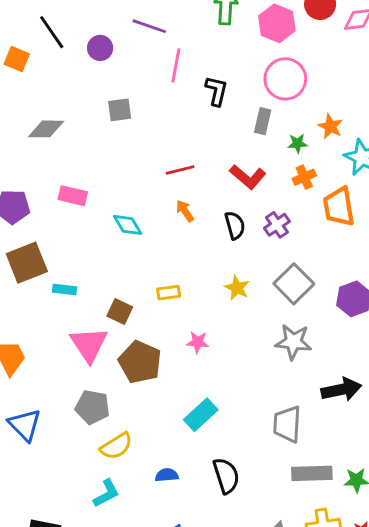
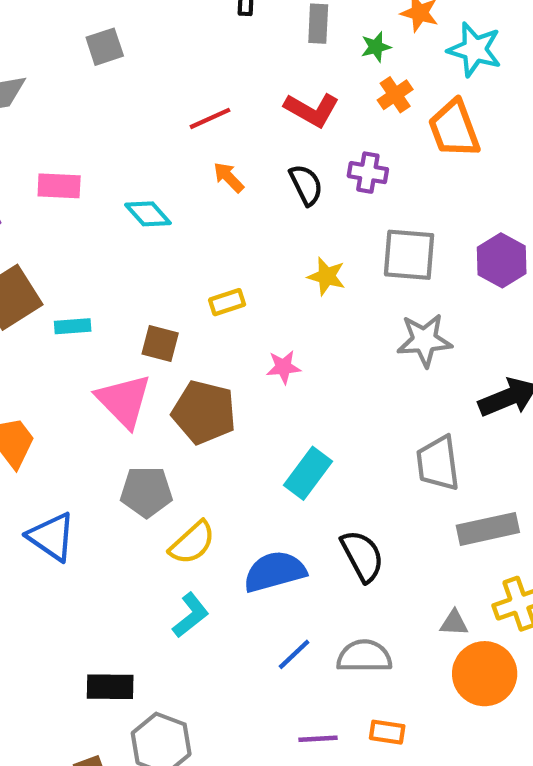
purple cross: (277, 225) -> (368, 173), turned -35
gray square: (294, 284) -> (409, 255), turned -30
blue semicircle: (167, 475) -> (275, 572), size x1.8

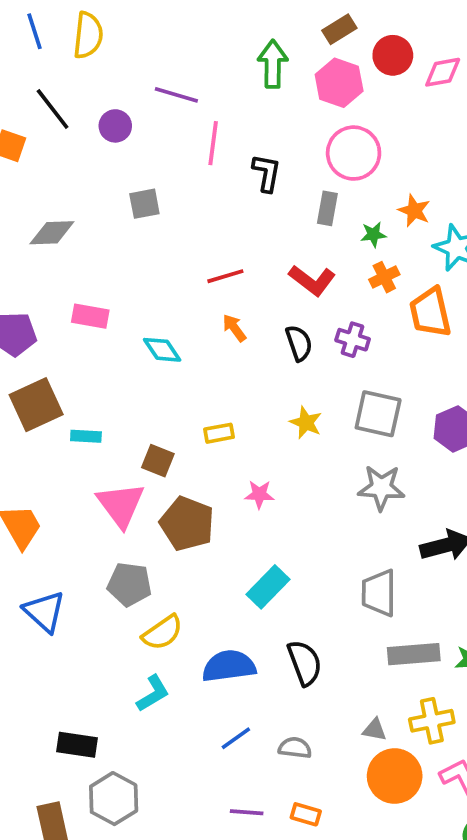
gray semicircle: (364, 656) -> (295, 748), size x0.7

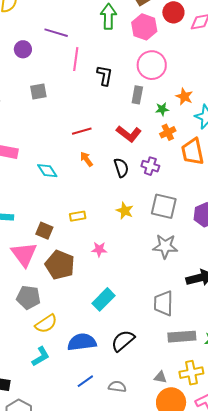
black semicircle: (305, 663) -> (123, 341), turned -110

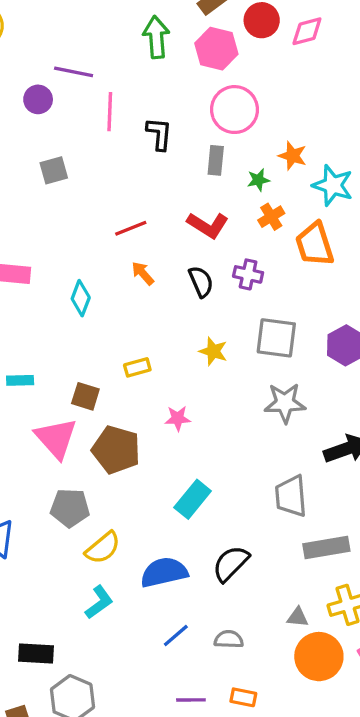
purple circle: (23, 49) -> (38, 99), moved
cyan diamond: (47, 171) -> (81, 298), turned 60

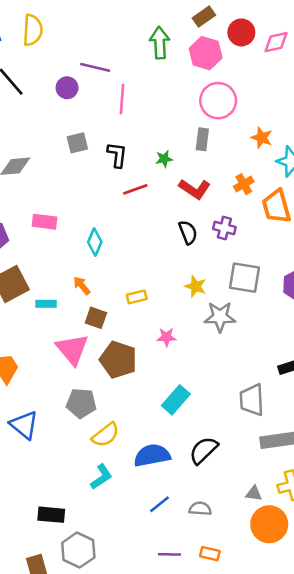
black L-shape: (159, 134) -> (117, 155), moved
green star: (258, 180) -> (164, 159), moved
orange arrow: (143, 273) -> (82, 286), moved
gray star: (285, 403) -> (220, 317), moved

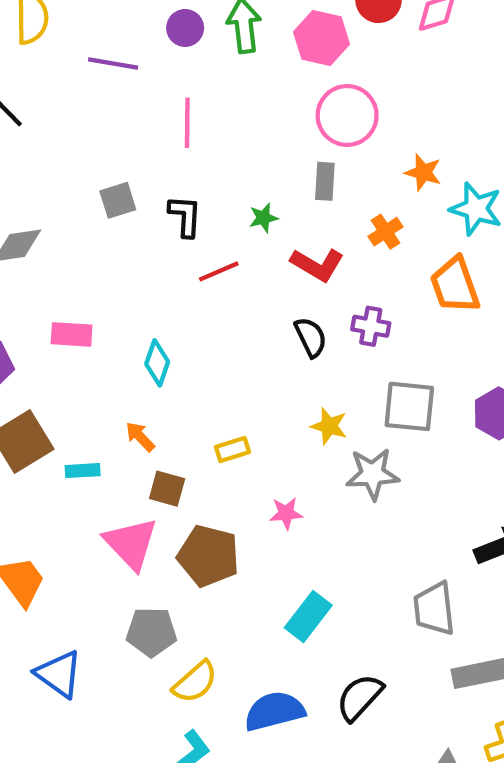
purple line: (95, 67) -> (113, 64), moved
purple circle: (67, 88) -> (185, 28), moved
orange cross: (244, 184) -> (385, 232), moved

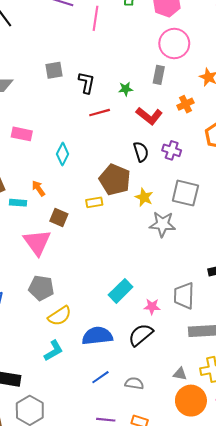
pink line: (187, 123) -> (95, 18), moved
orange arrow: (140, 437) -> (38, 188), moved
pink star: (286, 513) -> (152, 307), moved
brown pentagon: (208, 556) -> (115, 180), moved

